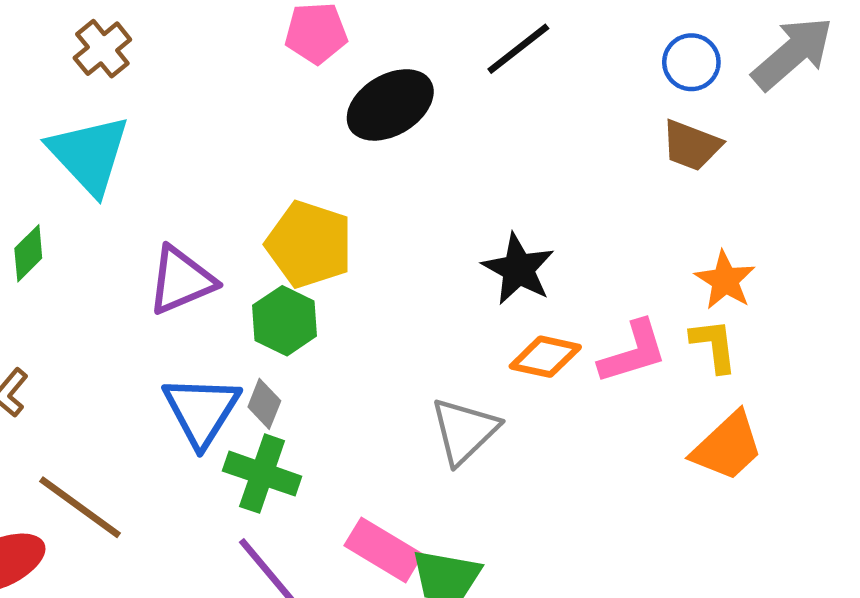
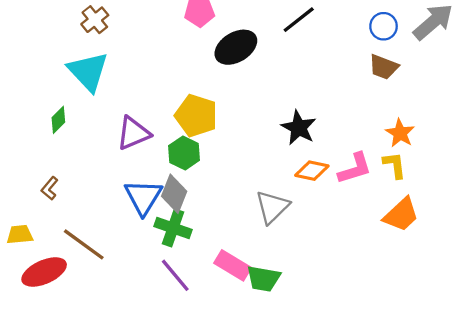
gray diamond: (264, 404) -> (174, 194), size x1.6

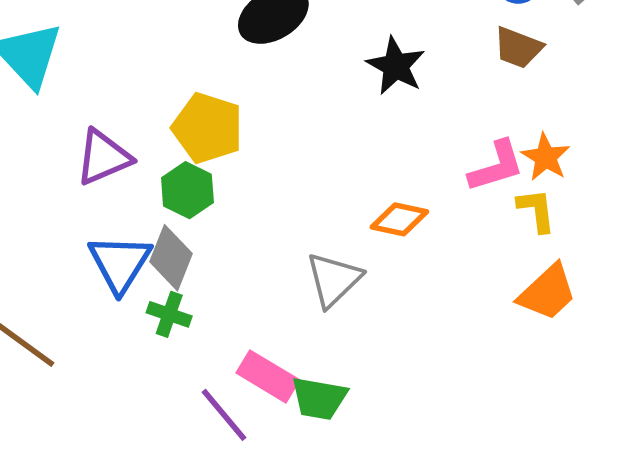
black star: (299, 128) -> (396, 66), moved
pink L-shape: (355, 168) -> (496, 166), moved
green cross: (173, 228) -> (169, 314), size x0.7
purple line: (175, 275) -> (224, 415), moved

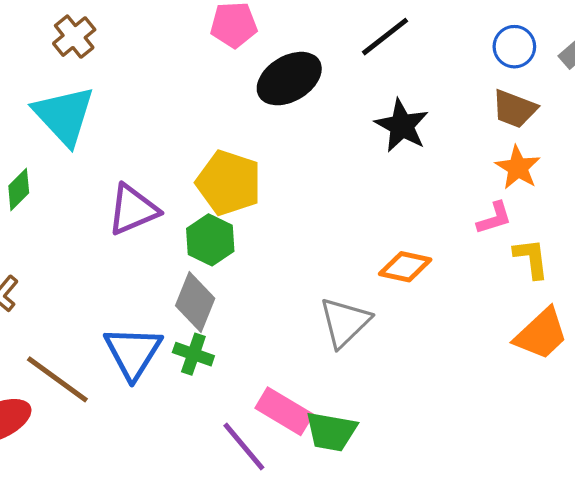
orange star: (546, 157) -> (518, 168), moved
pink L-shape: (496, 166) -> (494, 218), size x0.7
blue triangle: (120, 263) -> (133, 352), moved

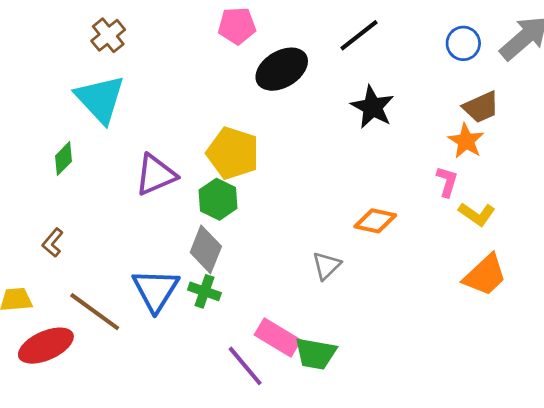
brown trapezoid: (514, 109) -> (481, 107), moved, turned -45
pink L-shape: (494, 218) -> (447, 182), turned -56
yellow L-shape: (531, 258) -> (477, 214), turned 132
gray triangle: (345, 322) -> (326, 266), size x0.7

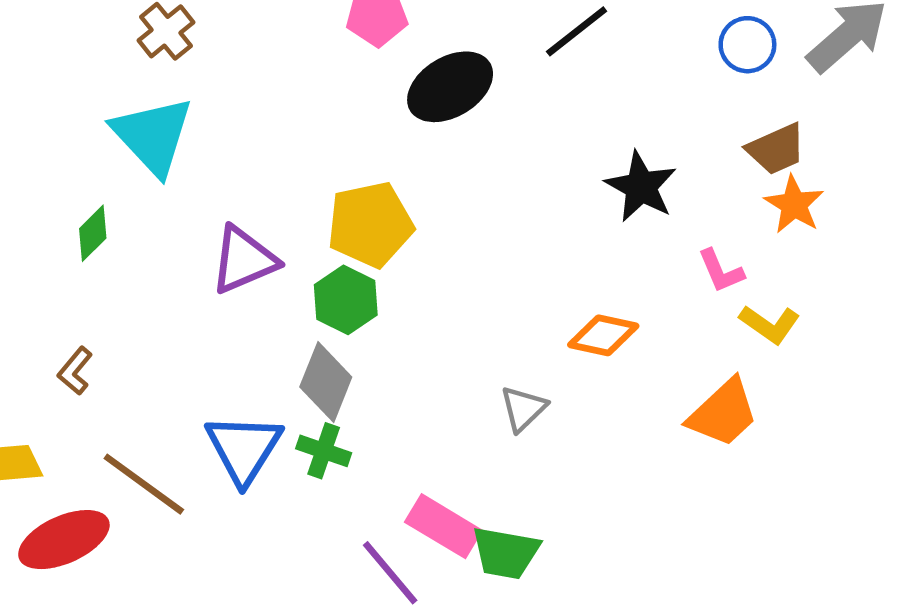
black star: (372, 107) -> (641, 187), moved
orange star: (466, 141) -> (794, 204), moved
yellow pentagon: (233, 153) -> (370, 224), turned -30
pink L-shape: (447, 182) -> (721, 271), turned 140
orange trapezoid: (485, 275) -> (723, 413), moved

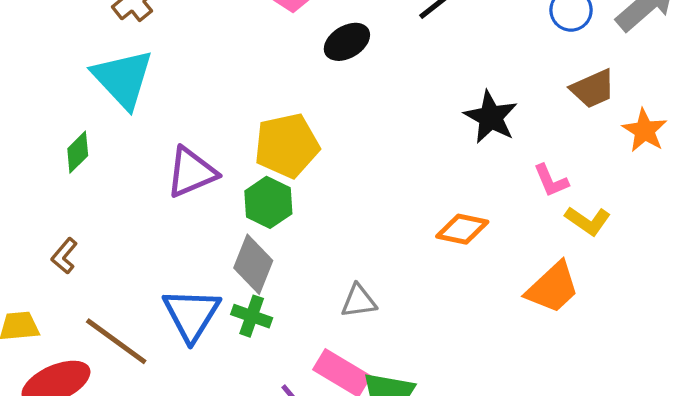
black ellipse: (450, 87) -> (347, 42), size x0.7
orange star: (794, 204) -> (645, 130), moved
gray triangle: (523, 409) -> (359, 301), moved, turned 36

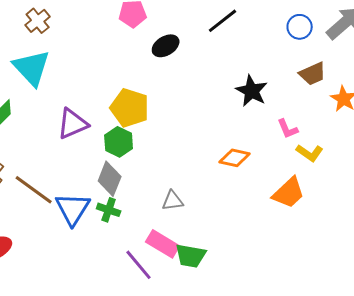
yellow pentagon: (287, 146) -> (130, 108), turned 30
brown line: (116, 341) -> (34, 190), moved

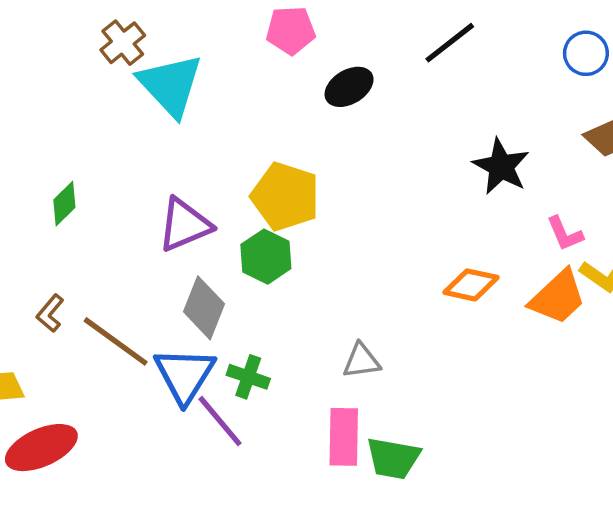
cyan triangle: (32, 68) -> (170, 85), moved
gray diamond: (110, 179) -> (204, 308), moved
orange trapezoid: (289, 193) -> (558, 297), moved
pink rectangle: (163, 244) -> (344, 437), turned 60
purple line: (139, 265) -> (220, 421), moved

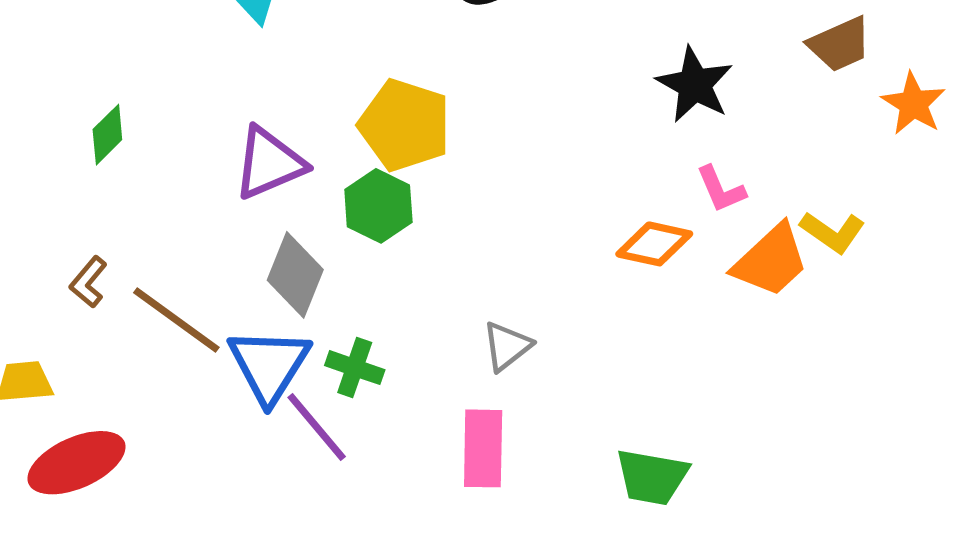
pink L-shape: (565, 234) -> (721, 189), moved
gray triangle: (361, 361) -> (507, 346), turned -30
green trapezoid: (393, 458) -> (652, 477), moved

